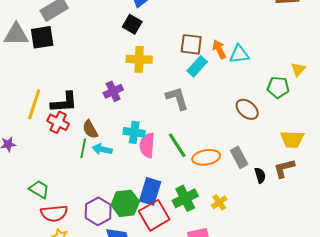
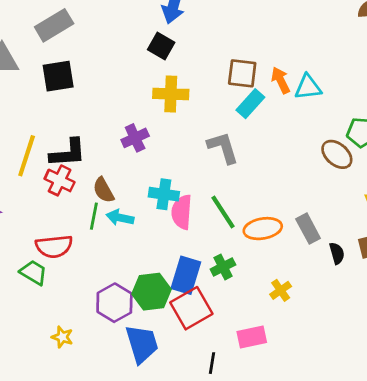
black square: (42, 37) -> (58, 76), moved
brown ellipse: (247, 109) -> (337, 154), moved
green cross: (185, 198) -> (223, 267), moved, size x0.7
red semicircle: (54, 213) -> (54, 246), moved

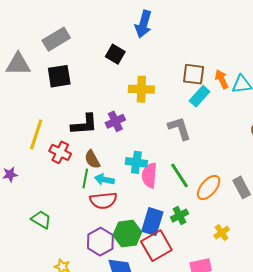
black square: (161, 46) -> (115, 54), moved
black L-shape: (68, 153) -> (84, 124), moved
orange ellipse: (263, 229) -> (209, 187), turned -40
red semicircle: (54, 246) -> (103, 201), moved

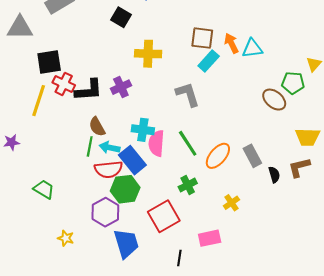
black square: (59, 76) -> (49, 62), moved
red cross: (60, 152) -> (64, 84), moved
blue rectangle: (152, 222) -> (132, 160), moved, turned -56
green hexagon: (127, 234) -> (125, 189), moved

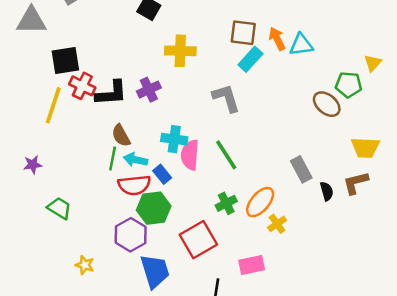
purple star: (12, 142) -> (33, 165), moved
orange ellipse: (218, 156) -> (260, 202), moved
blue rectangle: (132, 160) -> (162, 174), size x0.6

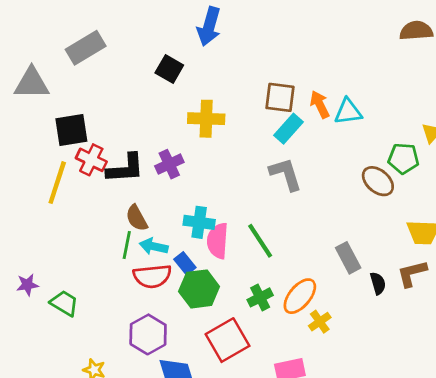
gray L-shape: (226, 98) -> (286, 174), moved
purple star: (33, 165) -> (27, 285), moved
green hexagon: (154, 208) -> (199, 289), moved

